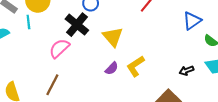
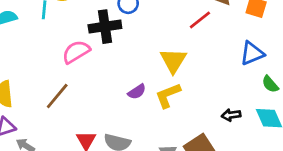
black cross: (77, 25) -> (105, 27), turned 30
yellow triangle: (113, 37) -> (173, 60), moved

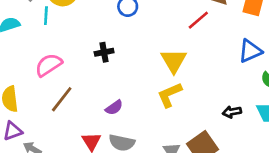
black cross: (105, 27) -> (104, 52), moved, size x0.6
pink semicircle: (76, 52) -> (49, 65), moved
purple semicircle: (137, 92) -> (114, 108), moved

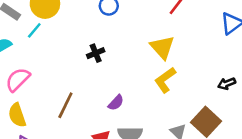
cyan line: (46, 16) -> (34, 30), turned 48
pink semicircle: (49, 65) -> (18, 80), moved

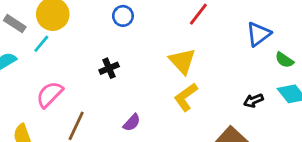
pink semicircle: (18, 80) -> (50, 94), moved

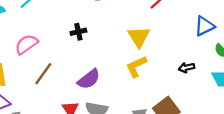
black arrow: (253, 101) -> (187, 68), moved
purple semicircle: (132, 123) -> (89, 79), size x1.5

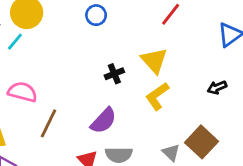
black cross: (78, 32) -> (114, 74), moved
pink semicircle: (26, 44) -> (22, 92), turned 60

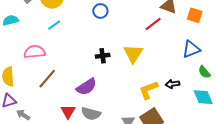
cyan line: (15, 42) -> (54, 25), moved
pink semicircle: (22, 92) -> (35, 52), turned -35
yellow L-shape: (157, 96) -> (149, 90), moved

